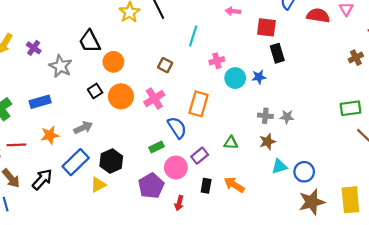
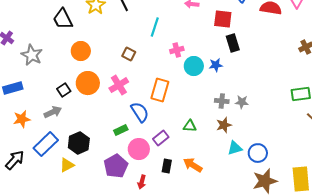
black trapezoid: (90, 41) -> (63, 19), moved
black square: (95, 91) -> (64, 90), moved

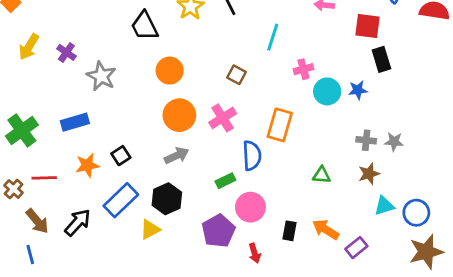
black square: (64, 90) -> (121, 156), moved
gray arrow: (53, 112) -> (177, 156), moved
blue semicircle: (140, 112) -> (252, 156), turned 30
purple rectangle: (161, 138) -> (356, 248), moved
red arrow: (142, 182) -> (255, 253), turned -32

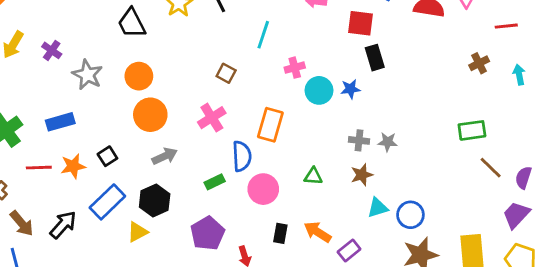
orange circle: (170, 71) -> (139, 76), moved
orange circle: (179, 115) -> (150, 115), moved
red line: (44, 178) -> (39, 168), moved
pink circle: (250, 207) -> (263, 189), moved

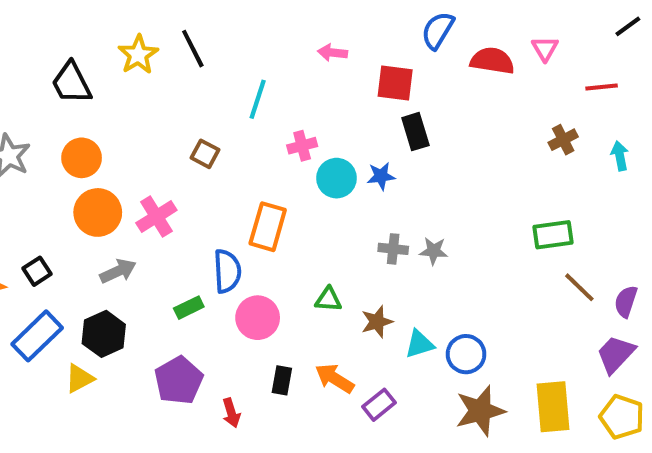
pink cross: (212, 118) -> (156, 217), moved
brown star: (362, 175) -> (377, 322), moved

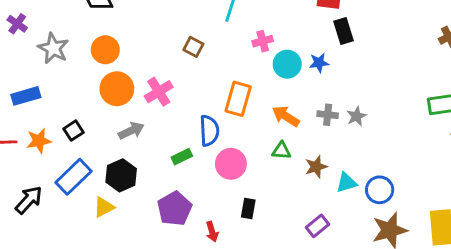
gray star: (434, 251) -> (356, 116), turned -30
orange arrow: (334, 378) -> (286, 116), moved

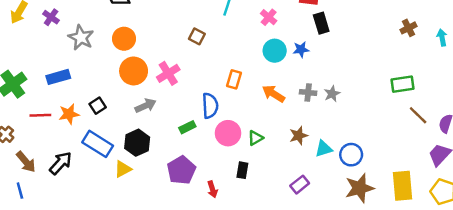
pink cross: (263, 41) -> (269, 17), moved, turned -35
orange rectangle: (238, 99) -> (234, 79), size x0.7
green triangle: (281, 151) -> (255, 138), moved, turned -35
blue rectangle: (74, 177) -> (98, 144), turned 76

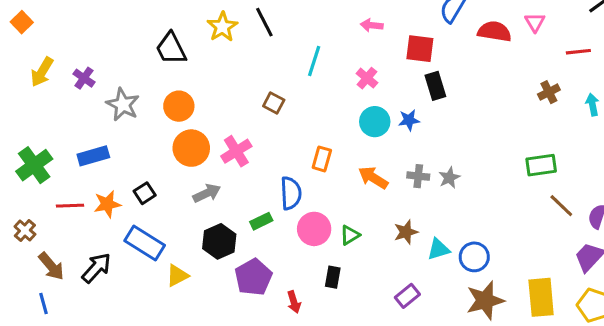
black hexagon: (137, 143) -> (219, 241), moved

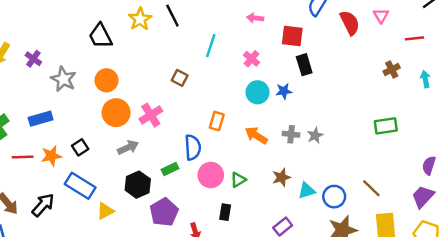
red semicircle: (494, 31) -> (350, 23), turned 55
brown line: (561, 206) -> (371, 188), moved

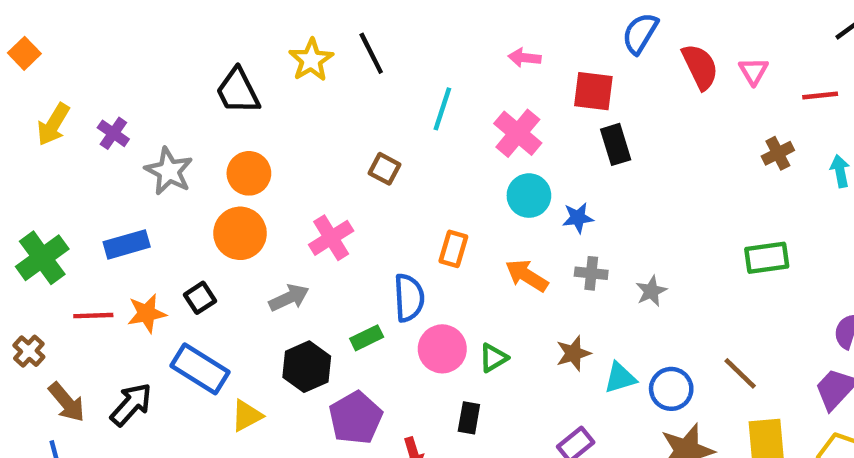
pink triangle: (381, 16) -> (753, 71), moved
pink cross: (251, 59) -> (518, 133), size x1.5
blue star: (284, 91) -> (578, 218), moved
orange circle: (116, 113) -> (240, 233), moved
gray star: (315, 135) -> (651, 291), moved

